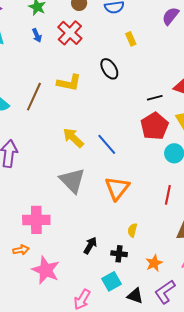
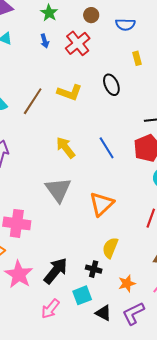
blue line: (107, 144) -> (107, 148), moved
yellow semicircle: (132, 230) -> (110, 248), size x1.5
black arrow: (90, 245) -> (56, 271), moved, size x1.6

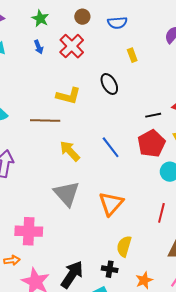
brown line: (33, 101) -> (45, 121), moved, turned 64

